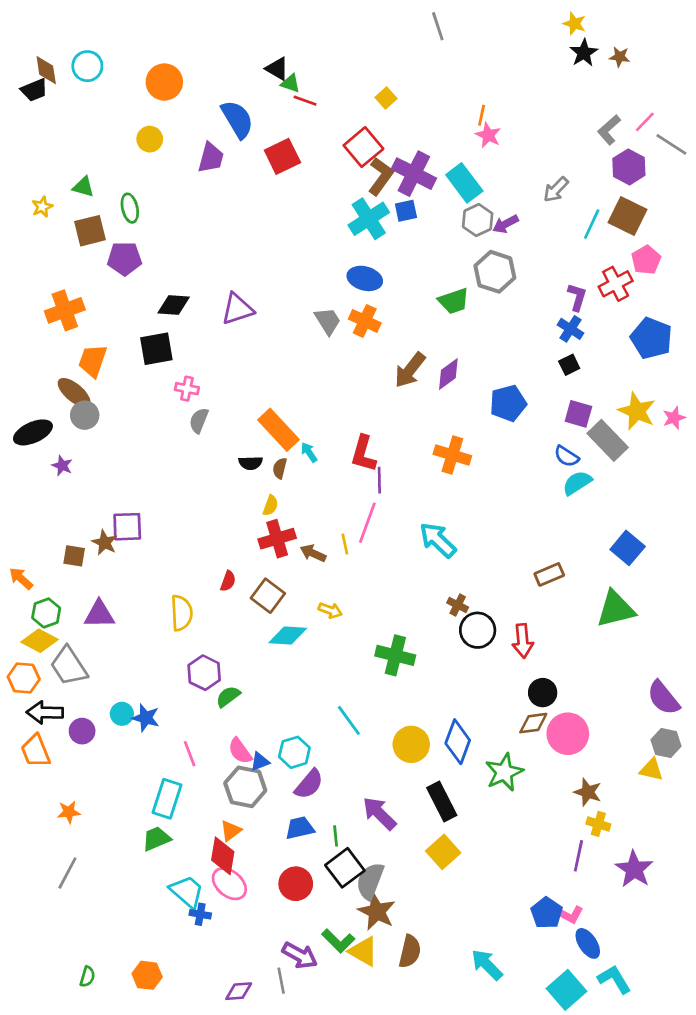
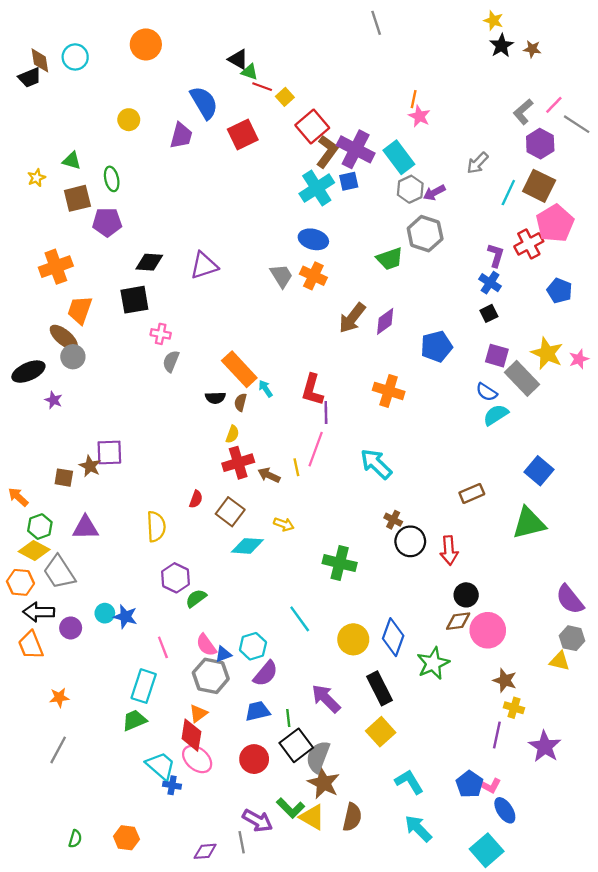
orange circle: (164, 82) -> (146, 44), moved
yellow square: (386, 98) -> (285, 97), moved
pink pentagon: (646, 260) -> (555, 223), size x1.5
blue pentagon: (651, 338) -> (560, 291), size x0.7
cyan L-shape: (614, 979) -> (409, 782), moved

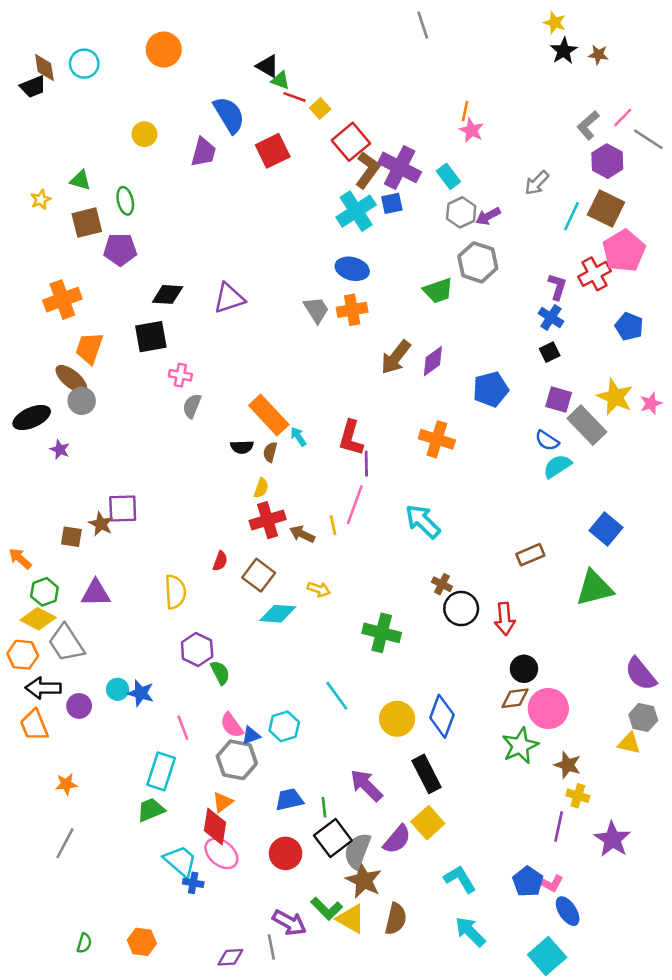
cyan rectangle: (399, 157) -> (448, 176), size x0.7
orange cross: (313, 276) -> (352, 310), turned -35
green semicircle: (196, 598) -> (220, 673), turned 100
green star: (433, 663) -> (520, 746), moved
purple semicircle: (266, 674) -> (397, 839), moved

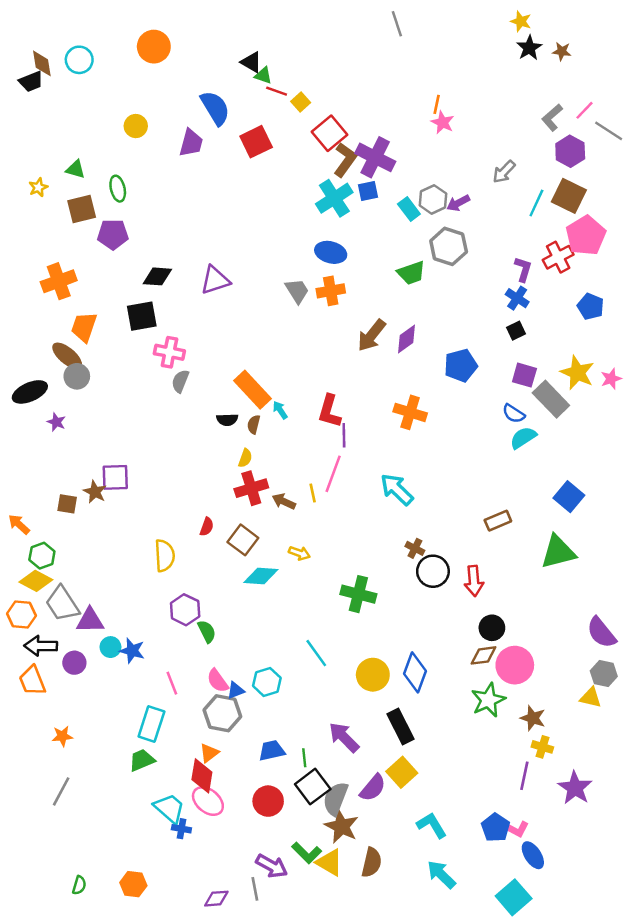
cyan rectangle: (448, 176) -> (409, 209), moved
pink cross: (180, 375) -> (169, 352), size x1.4
purple triangle: (96, 593) -> (90, 621), moved

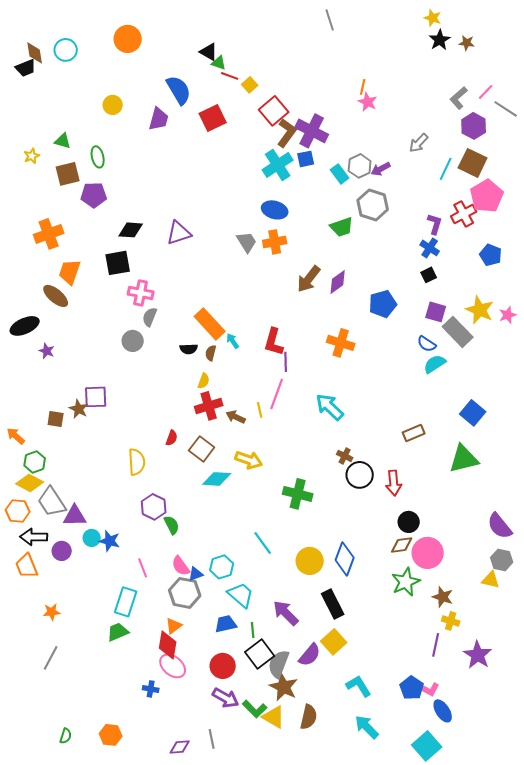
gray circle: (77, 376) -> (133, 341), moved
yellow arrow: (299, 553) -> (249, 460), size x1.5
cyan trapezoid: (169, 808) -> (241, 595), moved
purple arrow: (272, 866) -> (226, 698), moved

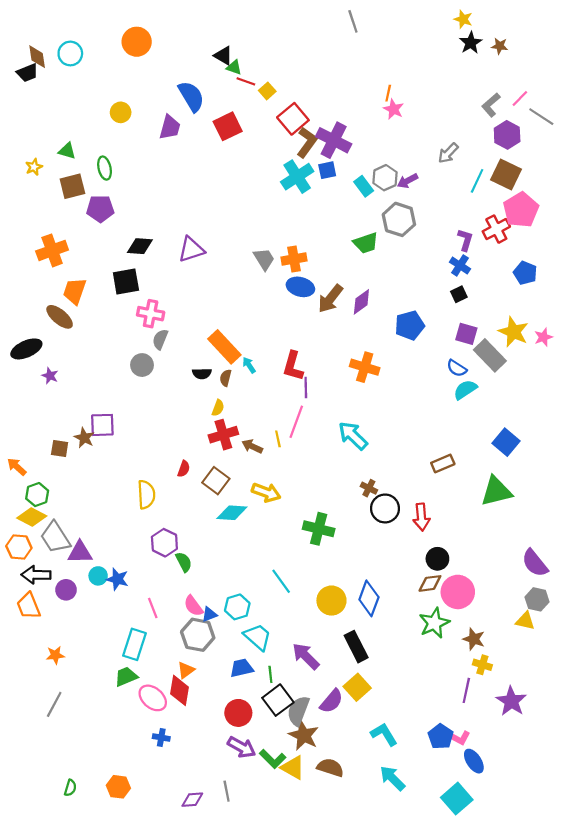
blue ellipse: (275, 210) -> (300, 287), moved
pink ellipse: (173, 666) -> (153, 698), moved
brown semicircle: (309, 717) -> (330, 768), turned -85

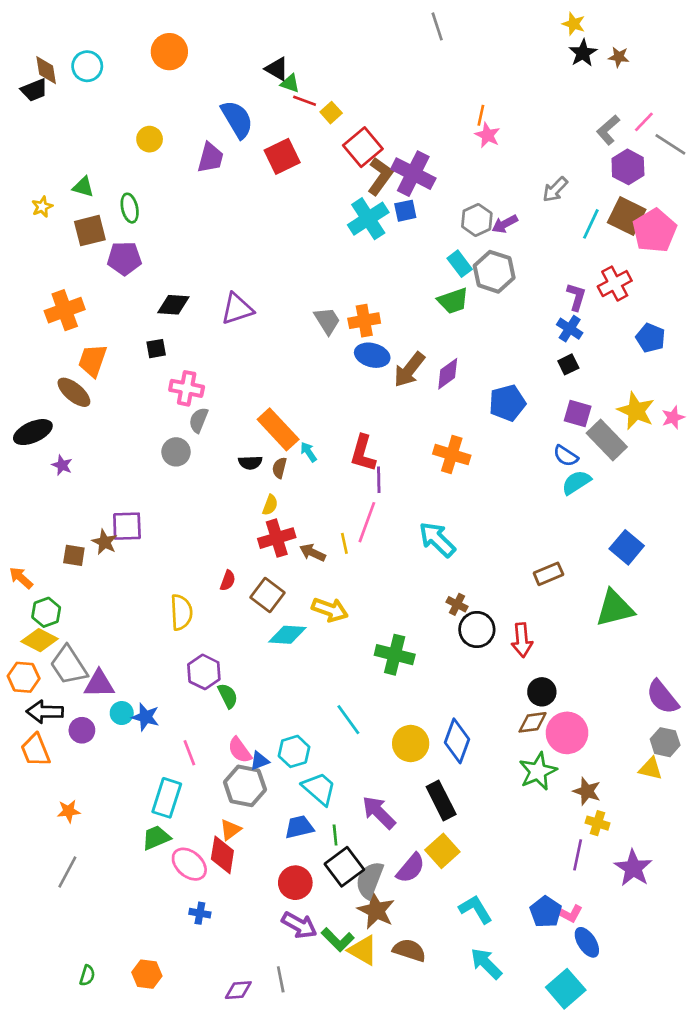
cyan rectangle: (364, 186) -> (460, 264), moved
pink pentagon: (521, 210) -> (654, 231), moved
black square: (126, 282) -> (156, 349), size x0.6

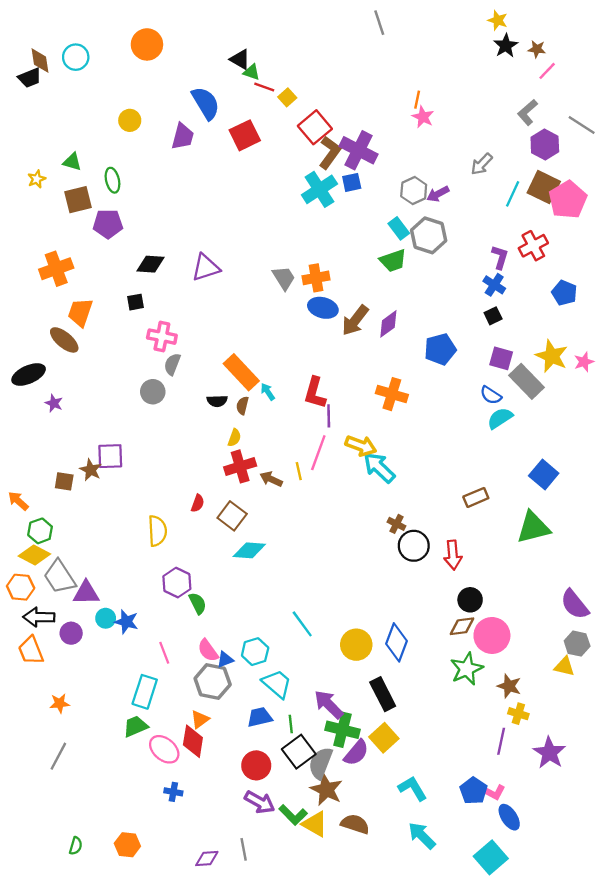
pink line: (644, 122) -> (547, 71), moved
yellow arrow: (330, 610) -> (361, 446), moved
green cross: (395, 655) -> (342, 730), moved

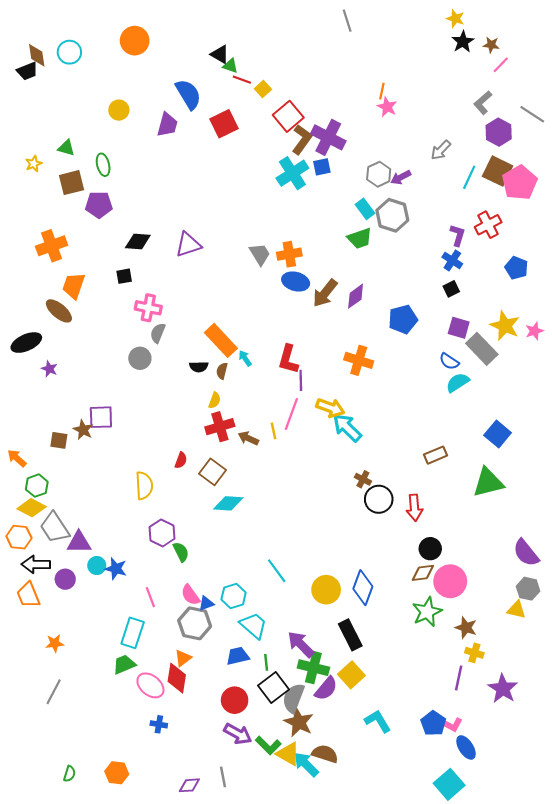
cyan arrow: (422, 836) -> (306, 764), moved

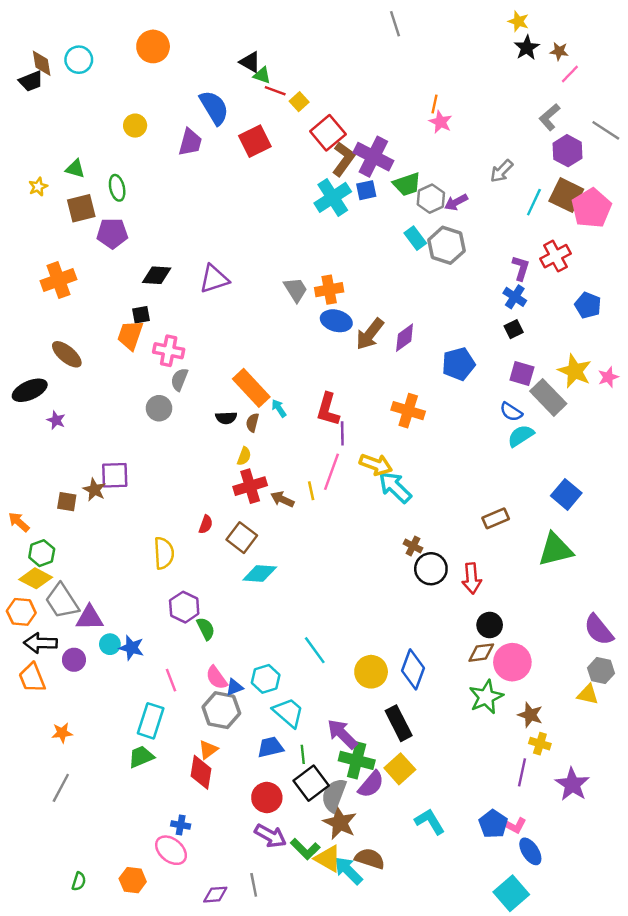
green trapezoid: (360, 238) -> (407, 184), moved
orange trapezoid: (74, 286) -> (130, 335), moved
pink ellipse: (150, 685) -> (171, 850), moved

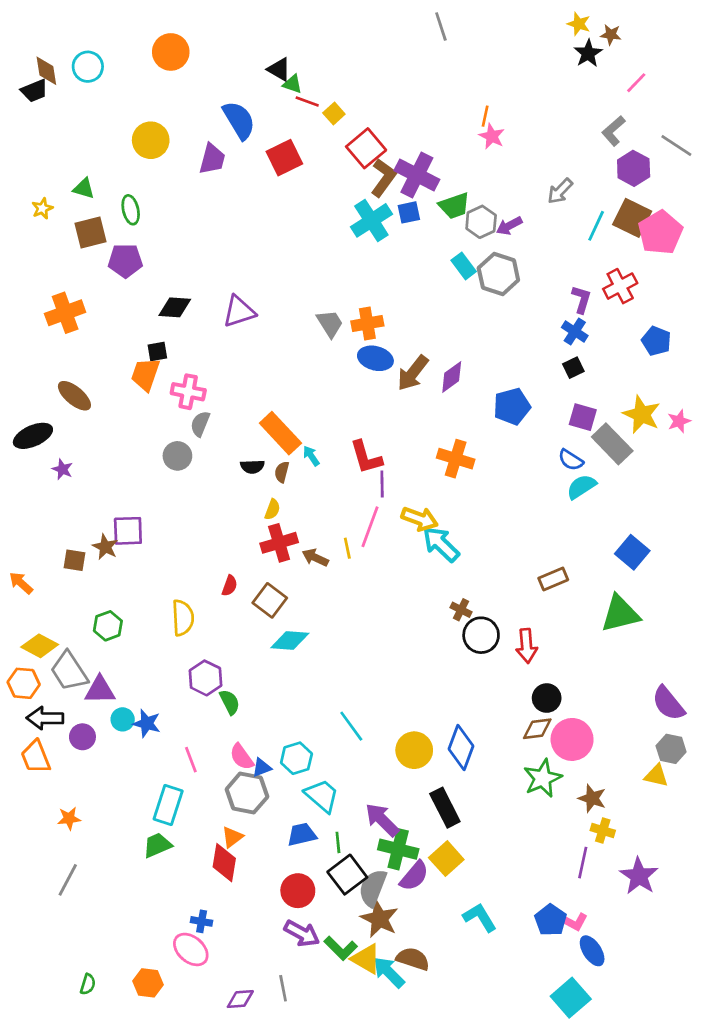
brown star: (559, 51) -> (611, 35), moved
yellow circle: (135, 126) -> (151, 140), size x1.4
red L-shape: (328, 409) -> (366, 457), turned -32
green hexagon: (42, 553) -> (108, 626), moved

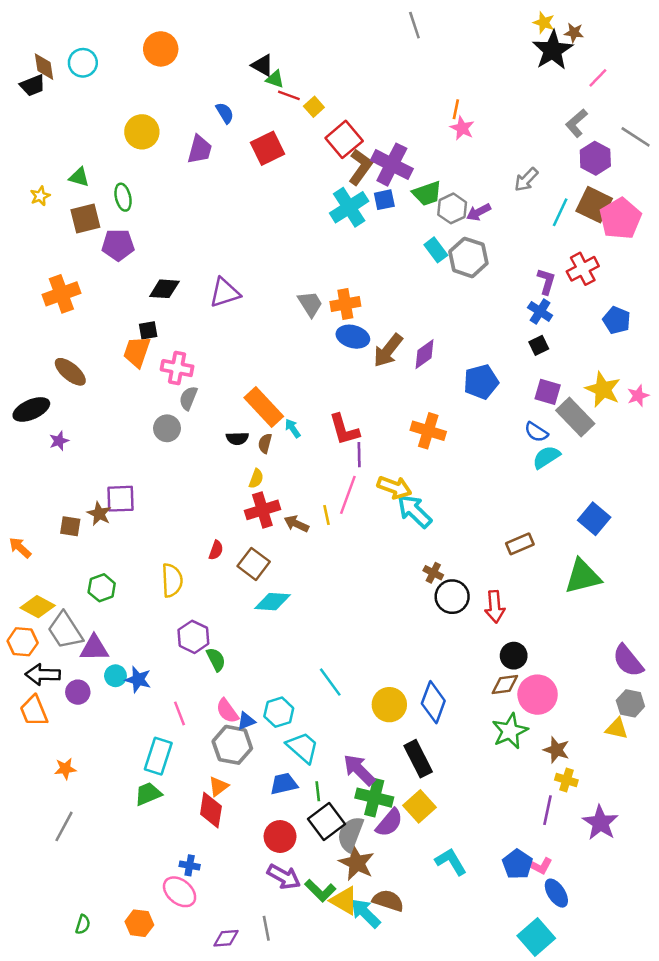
black star: (588, 53) -> (553, 50), size x1.5
blue semicircle: (239, 120) -> (225, 113), size x0.6
purple star: (62, 469) -> (59, 441), turned 30

